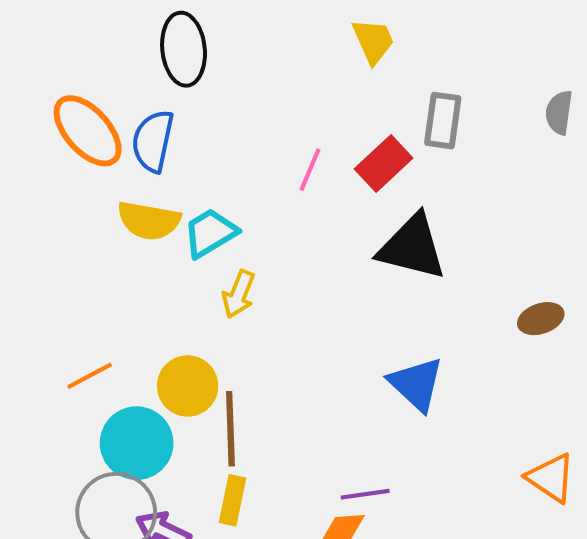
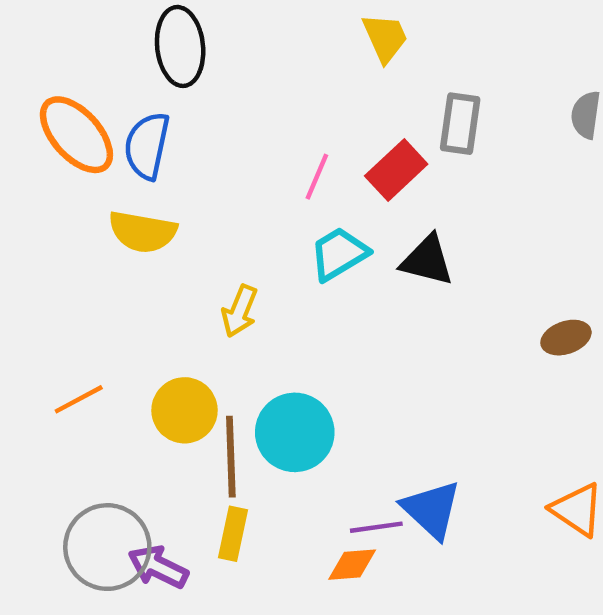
cyan trapezoid: (210, 233) -> (339, 254), moved
black triangle: (412, 247) -> (427, 260), size x0.7
blue triangle: (416, 384) -> (431, 510), moved
cyan circle: (137, 443) -> (295, 432), moved

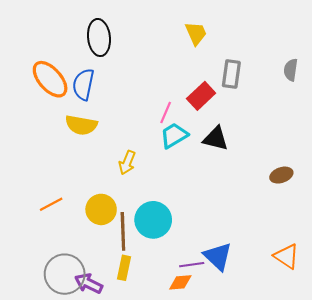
pink line: (317, 177) -> (166, 113), moved

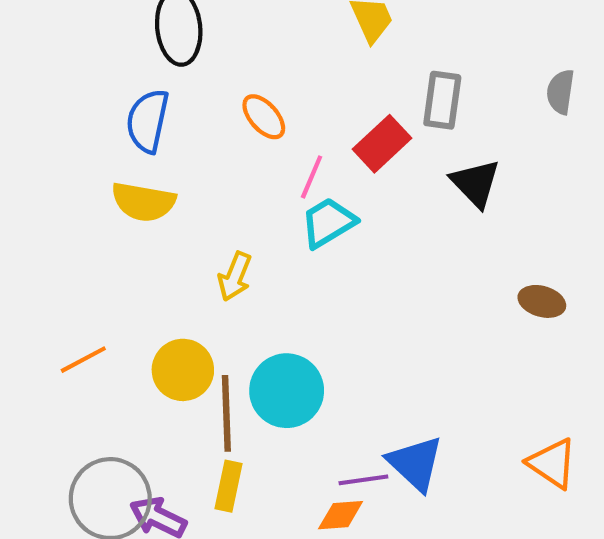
orange ellipse: (50, 79) -> (264, 117), moved, size x0.6
black triangle: (216, 139) -> (475, 183), moved, turned 32
brown ellipse: (281, 175) -> (542, 301), turned 35

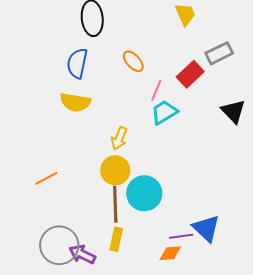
gray rectangle: (442, 100) -> (219, 53), turned 56
black triangle: (475, 183) -> (233, 111), moved
yellow circle: (183, 370) -> (115, 170), moved

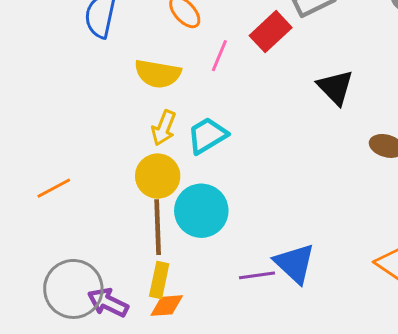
yellow semicircle: (75, 102) -> (158, 74), moved
cyan trapezoid: (164, 112) -> (207, 135), moved
orange diamond: (170, 253) -> (167, 306), moved

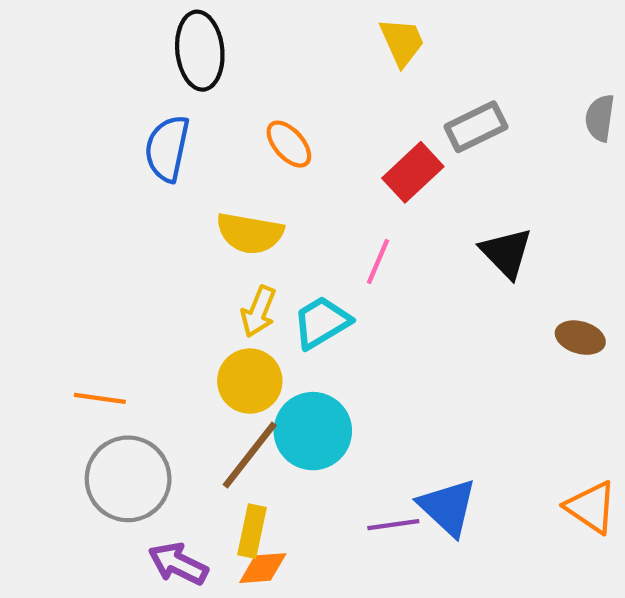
pink line: (219, 56) -> (378, 261), moved
orange line: (54, 188) -> (100, 398), turned 36
brown line: (158, 227) -> (250, 455), turned 40
gray circle: (73, 289) -> (128, 479), moved

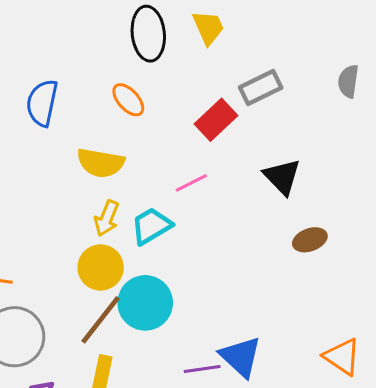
black ellipse: (200, 51) -> (148, 34), moved
pink line: (378, 261) -> (191, 183), turned 40
brown ellipse: (580, 338) -> (310, 240), moved, turned -36

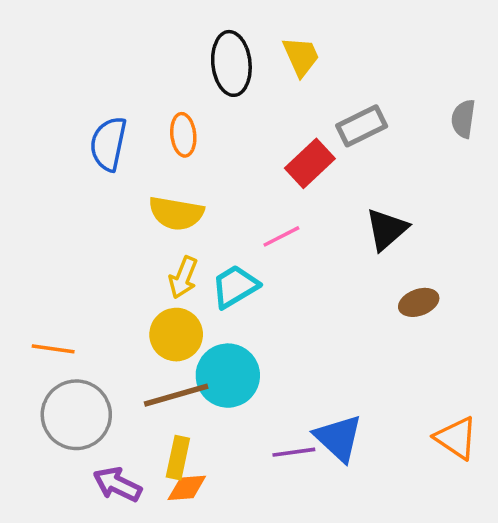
orange ellipse: (128, 100) -> (183, 135), moved, turned 36
black triangle: (282, 177) -> (387, 229), turned 33
brown line: (101, 320) -> (176, 395), turned 36

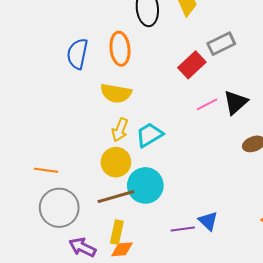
orange ellipse: (183, 135) -> (120, 49), size x1.4
pink line: (281, 236) -> (207, 104), moved
blue triangle: (338, 438) -> (208, 221), size x0.7

